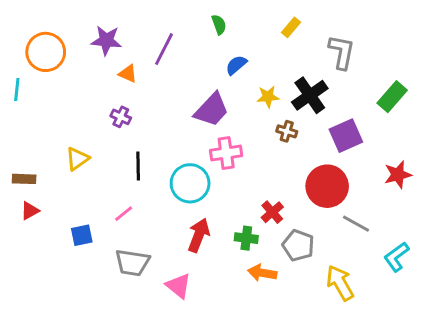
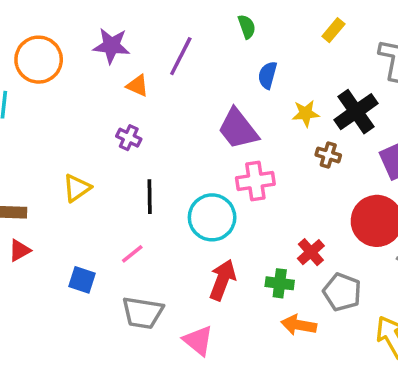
blue semicircle: (236, 65) -> (268, 75), turned -35
purple trapezoid: (212, 110) -> (238, 129), turned 99
blue square: (82, 235) -> (82, 280), turned 30

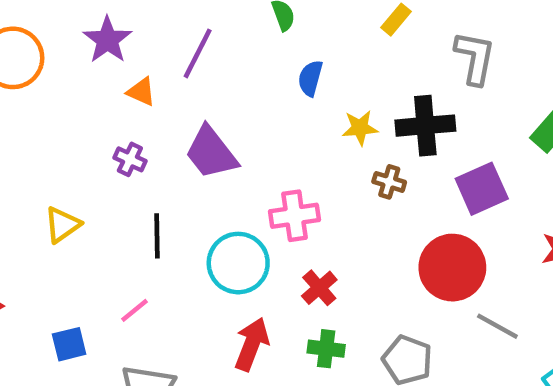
purple star: (111, 46) -> (107, 40), turned 30
black cross: (356, 112) -> (425, 126), turned 30
purple trapezoid: (238, 129) -> (211, 153), moved
red cross: (311, 252) -> (319, 288), moved
blue square: (82, 280) -> (69, 344), turned -32

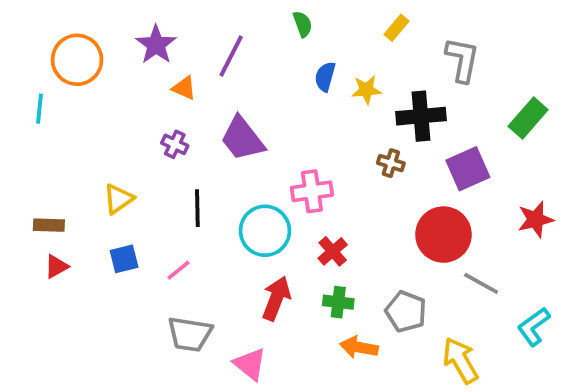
yellow star: (360, 128) -> (366, 90), moved
blue square: (69, 344) -> (124, 259), moved

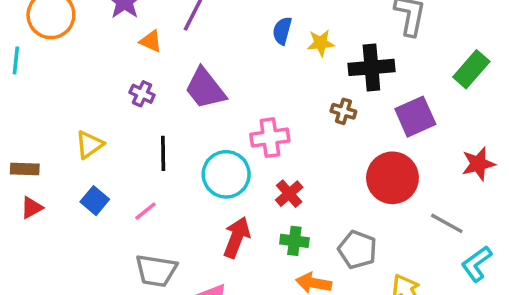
blue square: (124, 259) -> (95, 201), turned -36
gray line: (481, 283) -> (447, 223), moved

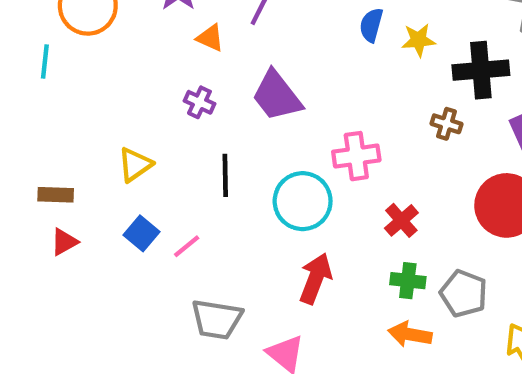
red cross: (289, 194) -> (401, 220), moved
pink line: (146, 211) -> (187, 246), moved
green cross: (294, 241) -> (408, 281), moved

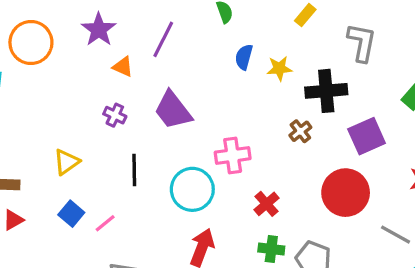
brown cross: (446, 124) -> (300, 131), turned 35

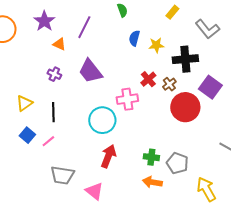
gray L-shape: (362, 43) -> (207, 29), turned 130
purple square: (367, 136) -> (210, 87), turned -30
black line: (134, 170) -> (53, 112), moved
red circle: (346, 193) -> (185, 107), moved
red cross: (267, 204) -> (148, 79), moved

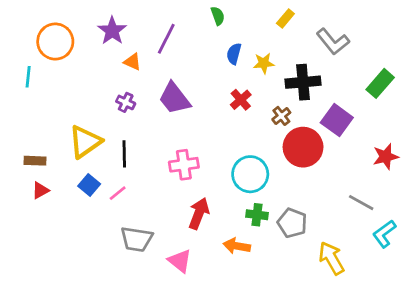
red cross: (148, 79) -> (241, 100), moved
pink cross: (127, 99) -> (184, 165), moved
yellow triangle: (24, 103) -> (85, 142), size x1.5
cyan circle: (102, 120) -> (250, 174), moved
orange arrow: (152, 182) -> (237, 246), moved

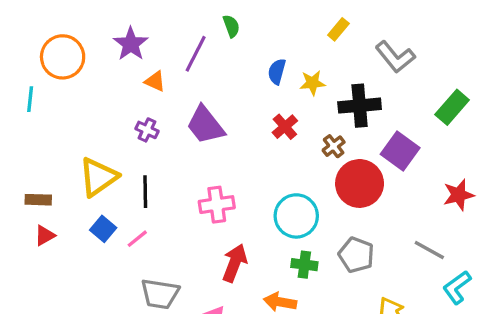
green semicircle: (218, 16) -> (231, 26), moved
gray pentagon: (292, 223) -> (356, 255), moved

